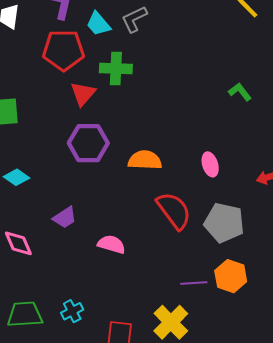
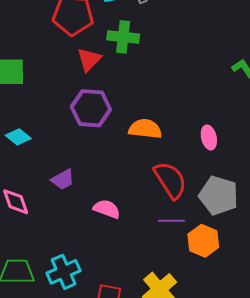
orange hexagon: (231, 276) -> (203, 241), moved
purple line: (194, 283) -> (171, 221), moved
cyan cross: (72, 311) -> (64, 272), size x1.5

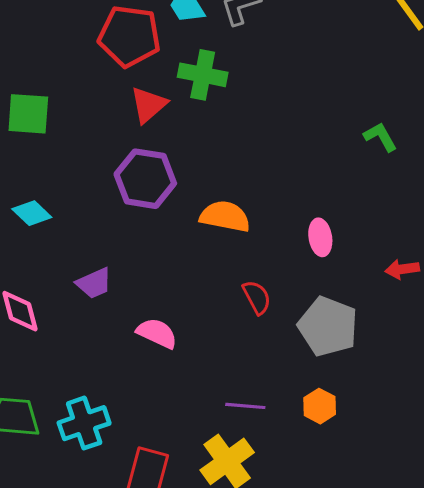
red semicircle: (170, 180) -> (257, 297), size x0.6
purple line: (171, 221) -> (245, 406), moved
orange hexagon: (203, 241) -> (320, 406), moved, size x0.7

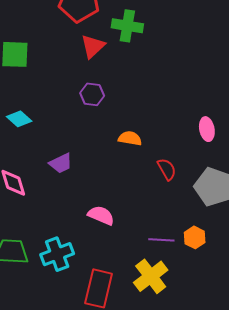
purple hexagon: (145, 179) -> (92, 94), size x0.6
orange semicircle: (225, 216) -> (130, 138), moved, size x0.7
pink semicircle: (157, 333) -> (101, 215), moved
orange hexagon: (320, 406) -> (195, 237), moved

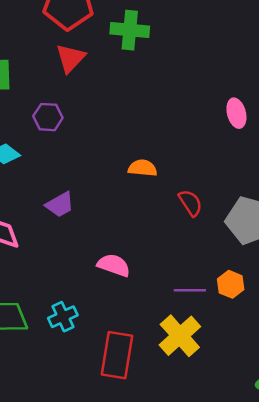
red triangle: (93, 46) -> (70, 58), moved
purple hexagon: (92, 94) -> (48, 117), moved
pink ellipse: (207, 129) -> (236, 113), moved
cyan cross: (57, 254) -> (63, 317), size x0.7

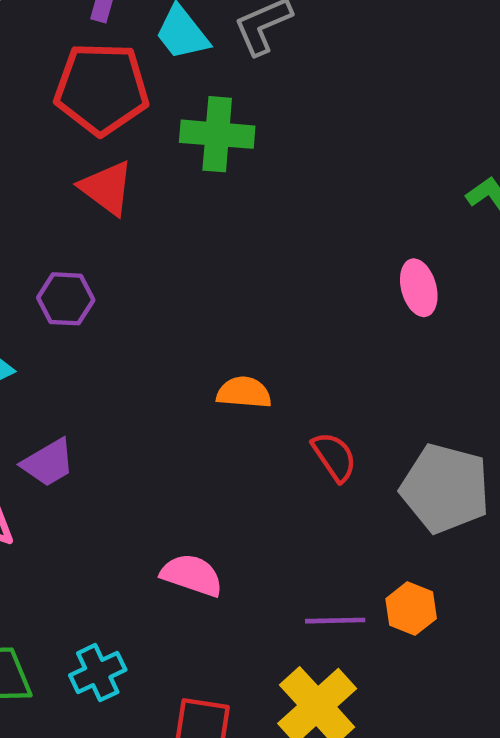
red triangle: (70, 58) -> (107, 188), turned -36
purple trapezoid: (60, 205) -> (48, 463), moved

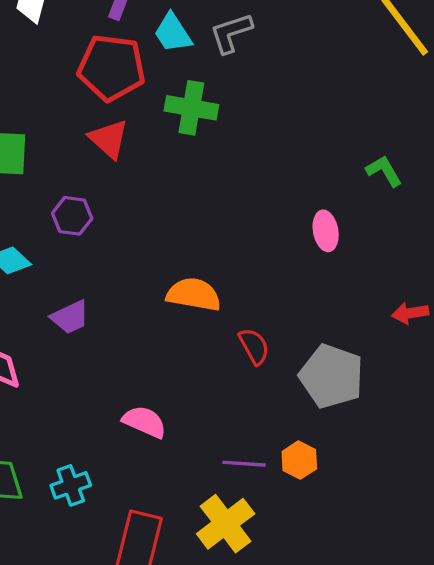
orange semicircle: (244, 393) -> (194, 294), size x1.4
purple trapezoid: (48, 463) -> (70, 317), moved

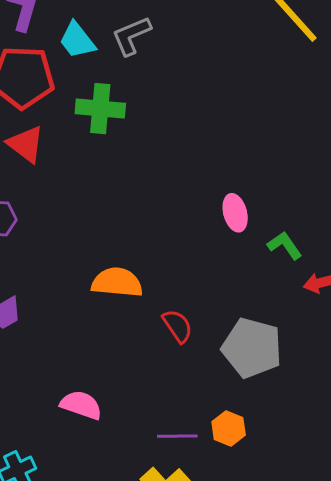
green L-shape: (384, 171) -> (285, 245), moved

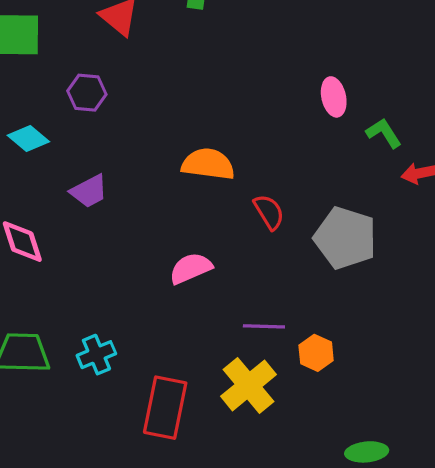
pink semicircle: (81, 405) -> (191, 268), moved, turned -45
orange hexagon: (229, 428) -> (316, 353), moved

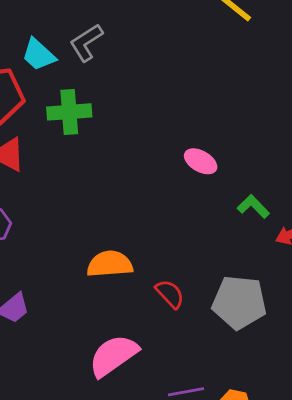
pink ellipse: (334, 97) -> (201, 161), moved, turned -36
pink semicircle: (191, 268) -> (113, 356), size x1.4

